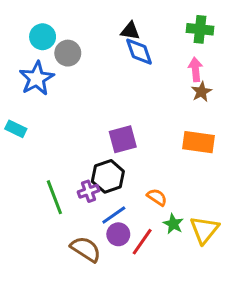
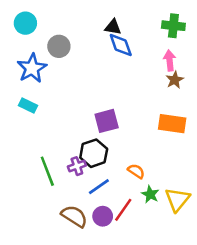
cyan circle: (43, 37) -> (25, 23), moved
cyan rectangle: (16, 129) -> (28, 106), moved
purple circle: (118, 234) -> (103, 216), moved

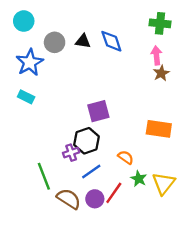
black triangle: (113, 27) -> (83, 41), moved
orange rectangle: (172, 124) -> (159, 129), moved
green line: (47, 171) -> (44, 176), moved

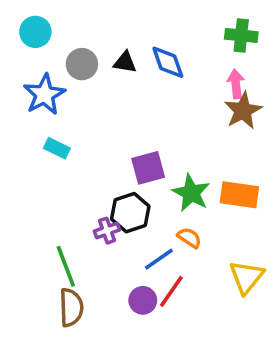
brown star: (161, 73) -> (243, 111), size x1.5
cyan rectangle: (26, 97) -> (57, 148), moved
blue line: (91, 172) -> (159, 259), moved
green star: (139, 179) -> (191, 193), moved, size x1.5
brown semicircle: (69, 199) -> (71, 307), moved, turned 55

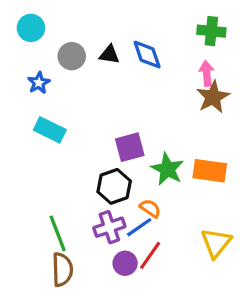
blue star: (44, 95) -> (39, 83), size x0.6
cyan rectangle: (57, 148) -> (50, 130), size x1.4
purple cross: (107, 231) -> (109, 227), moved, size x1.4
orange semicircle: (189, 238) -> (150, 208), moved

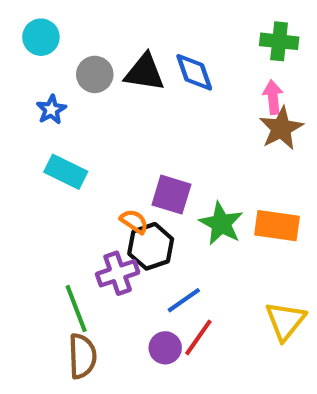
black triangle: (109, 55) -> (144, 72), size x1.5
purple square: (130, 147) -> (171, 195), turned 32
orange semicircle: (150, 208) -> (134, 221), moved
purple cross: (109, 227) -> (118, 273), moved

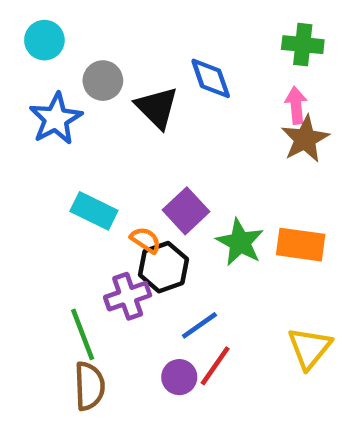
black triangle: (144, 72) -> (157, 108), moved, turned 36
blue star: (51, 110) -> (56, 119), size x1.6
cyan rectangle: (66, 172) -> (94, 211), moved
purple square: (171, 195) -> (186, 211), turned 30

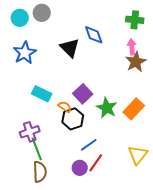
gray circle: (103, 81) -> (42, 13), moved
orange rectangle: (301, 245) -> (134, 109), turned -55
purple cross: (128, 296) -> (30, 132), moved

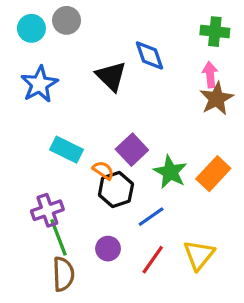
blue line: (89, 145) -> (151, 217), moved
yellow triangle: (138, 155) -> (199, 255), moved
purple circle: (80, 168) -> (108, 249), moved

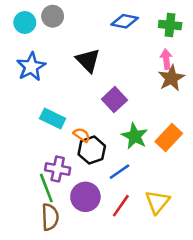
blue diamond: (149, 55) -> (125, 21), moved, turned -60
purple square: (132, 150) -> (114, 100), moved
purple cross: (47, 210) -> (58, 169), moved, turned 30
purple circle: (108, 249) -> (85, 197), size x1.5

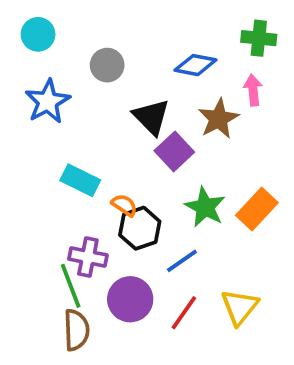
gray circle: (53, 16) -> (107, 65), moved
blue diamond: (125, 21) -> (195, 65), moved
black triangle: (88, 60) -> (151, 117), moved
brown star: (171, 78) -> (218, 119), moved

